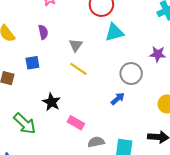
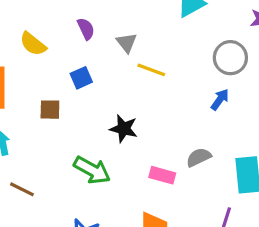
gray triangle: (76, 45) -> (127, 43), moved
pink rectangle: (76, 123) -> (162, 175), moved
gray semicircle: (96, 142) -> (199, 157), moved

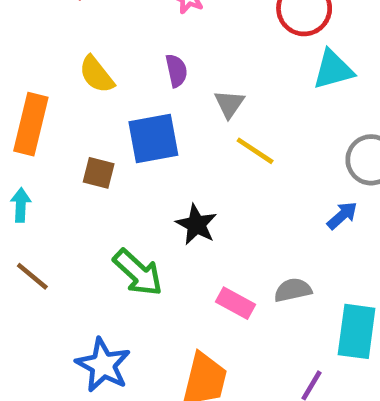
blue square: (81, 78) -> (153, 138), size x1.6

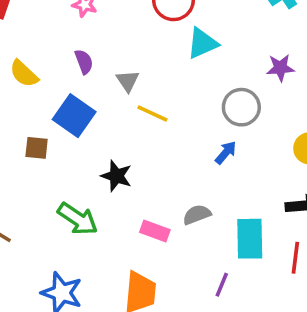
blue square: (153, 138) -> (74, 116), turned -36

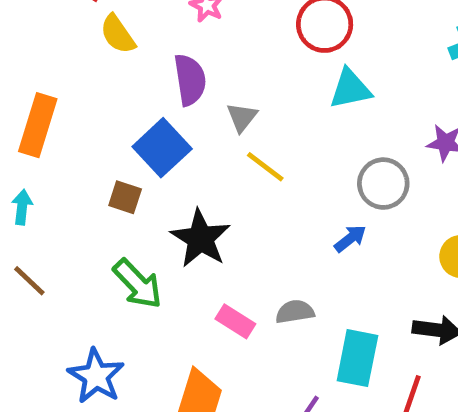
purple semicircle: (84, 62) -> (190, 80), size x1.5
yellow semicircle: (24, 74) -> (118, 34), moved
brown square: (37, 148) -> (125, 197), moved
black star: (116, 176) -> (200, 238), size x1.4

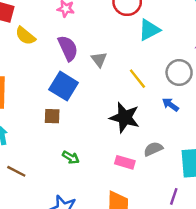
yellow line: (265, 167) -> (137, 79), moved, turned 30
black star: (200, 238) -> (125, 118), moved
blue arrow: (350, 239) -> (170, 105), turned -91
green arrow: (138, 284) -> (71, 157), size x0.6

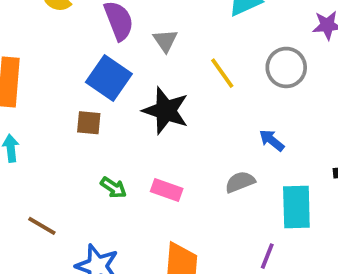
blue arrow: (170, 105) -> (272, 140), moved
black star: (125, 118) -> (166, 111), moved
pink rectangle: (125, 162) -> (167, 190), moved
brown line: (16, 171) -> (42, 226), moved

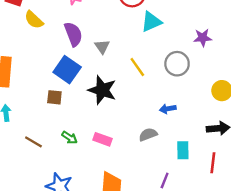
blue arrow: (272, 140) -> (168, 109), turned -49
cyan rectangle: (296, 207) -> (183, 150), size x0.7
brown line: (42, 226) -> (33, 142), moved

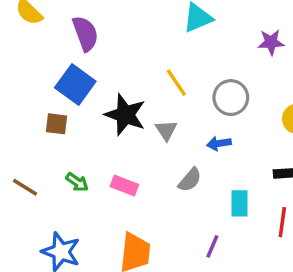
gray triangle: (102, 47) -> (166, 130), moved
gray circle: (177, 64) -> (231, 98), moved
gray semicircle: (148, 135) -> (190, 180), turned 150

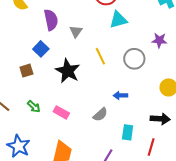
blue square: (75, 84) -> (41, 49), size x0.7
gray circle: (231, 98) -> (134, 59), moved
brown square: (57, 124) -> (26, 71), turned -32
gray triangle: (166, 130) -> (76, 32), moved

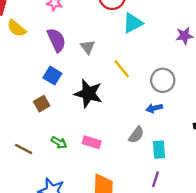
gray circle: (134, 59) -> (163, 80), moved
cyan rectangle: (128, 132) -> (159, 150), moved

